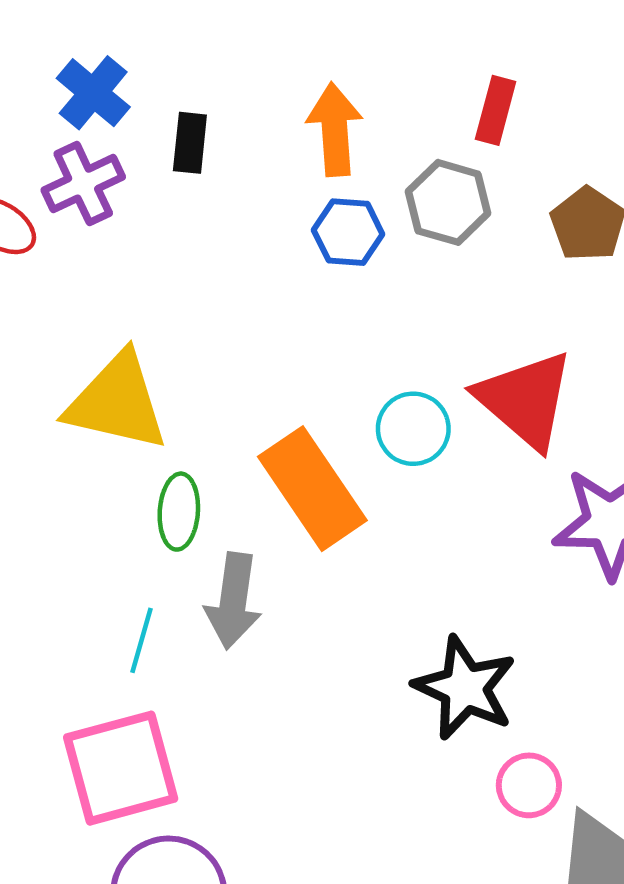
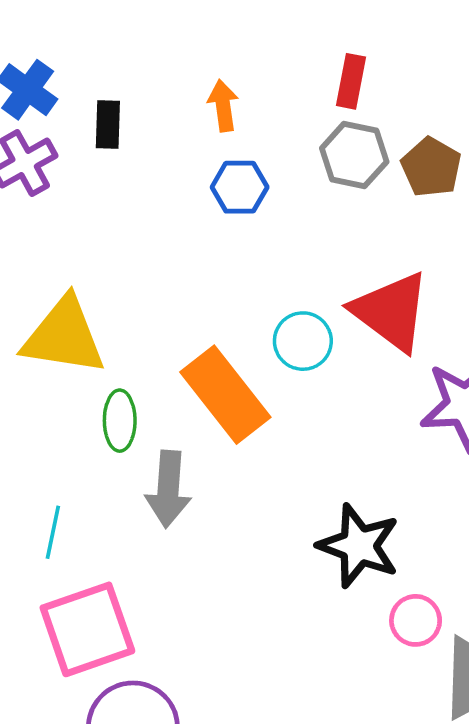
orange arrow: (335, 129) -> (223, 106), size x0.7
gray hexagon: (448, 202) -> (354, 155), moved
cyan line: (142, 640) -> (53, 532), moved

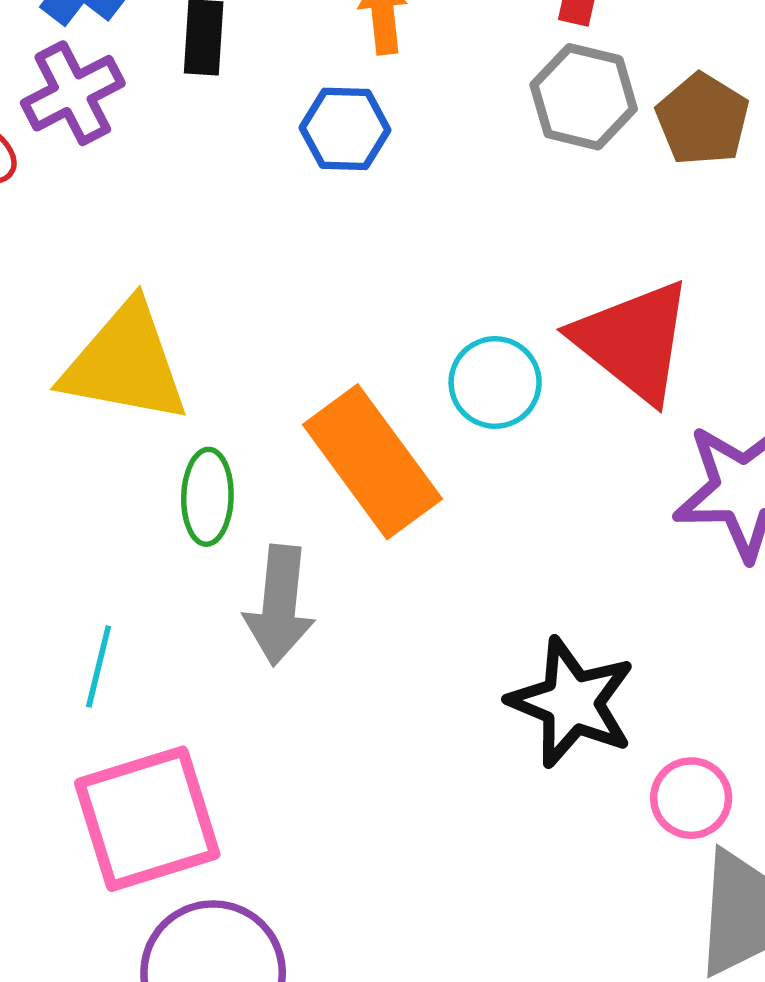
blue hexagon: (240, 187) -> (345, 129), moved
pink circle: (416, 620) -> (691, 798), moved

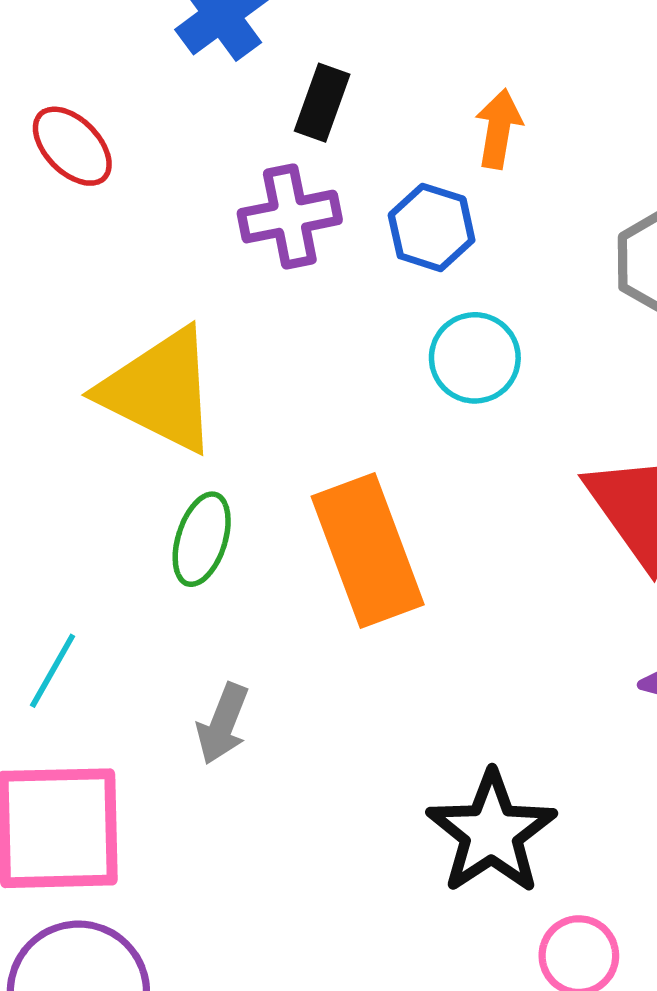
purple cross: (73, 93) -> (290, 217), moved
cyan circle: (495, 382) -> (475, 358), moved
gray arrow: (279, 605) -> (223, 724), moved, size x0.7

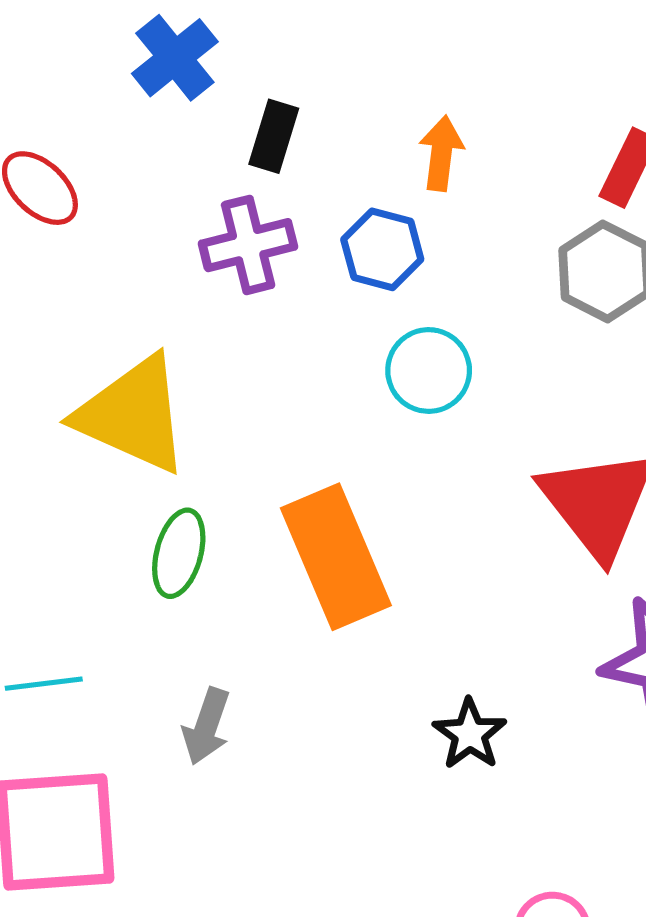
cyan line: (53, 671) -> (44, 684), turned 56
black star: (491, 833) -> (470, 734), moved, size x0.6

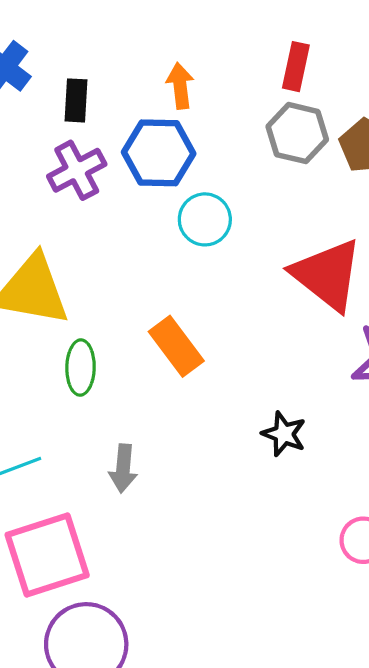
blue hexagon: (382, 249) -> (159, 153), size x1.4
orange rectangle: (336, 557) -> (176, 346), size x0.7

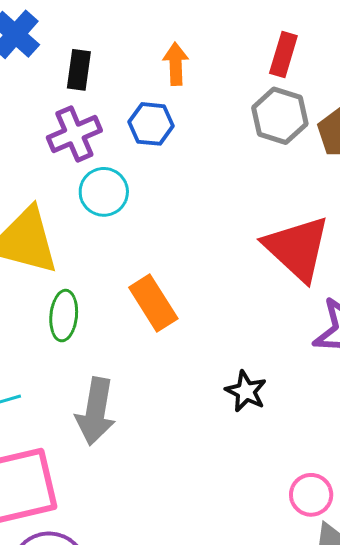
blue hexagon: (159, 153) -> (151, 124), size x0.7
cyan circle: (205, 219) -> (104, 192), moved
gray arrow: (123, 468) -> (96, 411), size x1.5

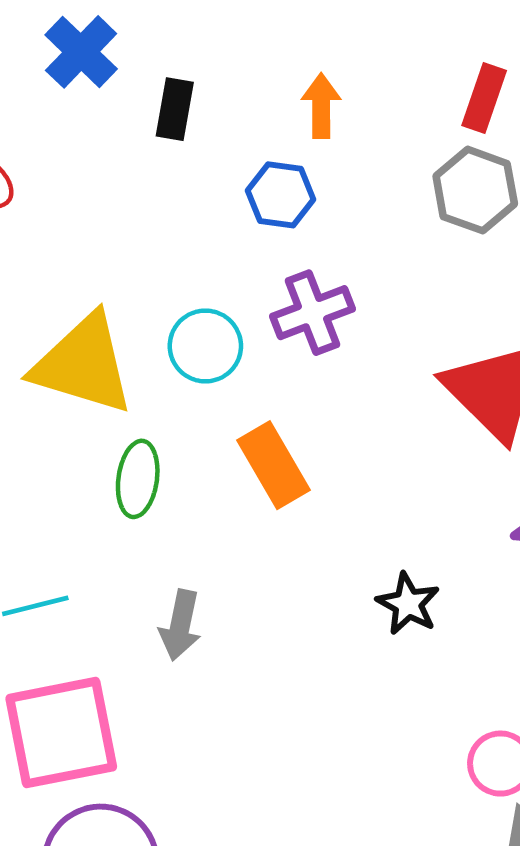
purple cross: (74, 134) -> (312, 313), moved
cyan circle: (104, 192) -> (205, 346), moved
gray arrow: (96, 411) -> (180, 625), size x0.7

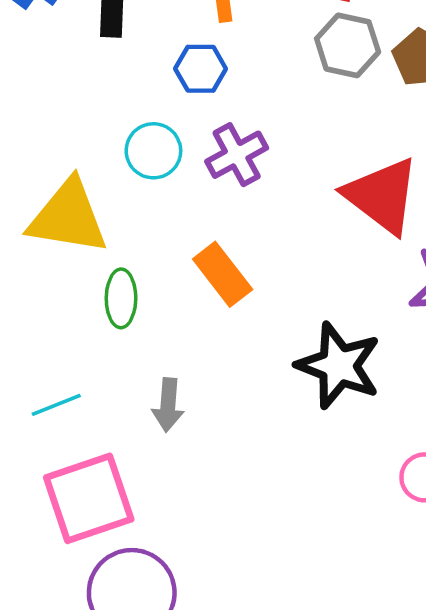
cyan circle: (205, 346) -> (153, 151), moved
black star: (408, 604) -> (339, 366), size x1.8

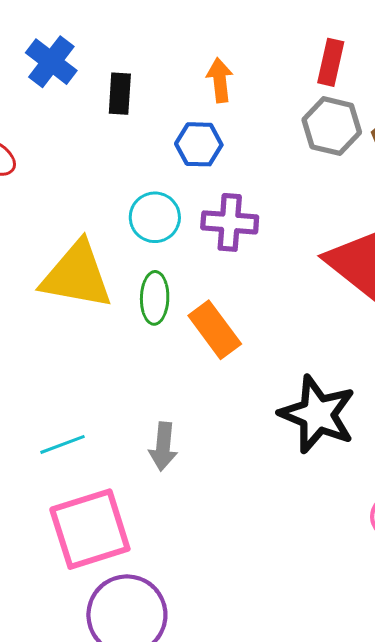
purple cross: (237, 155) -> (230, 222), turned 32
green ellipse: (121, 298) -> (155, 298), moved

